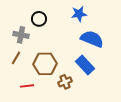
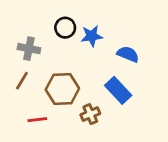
blue star: (79, 14) -> (92, 36), moved
black circle: (39, 19) -> (65, 28), moved
blue semicircle: (92, 39) -> (128, 54), size x0.7

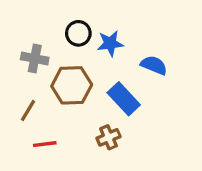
brown line: (22, 81) -> (28, 111), moved
brown hexagon: (62, 89) -> (72, 85), moved
blue rectangle: (118, 90) -> (124, 99), moved

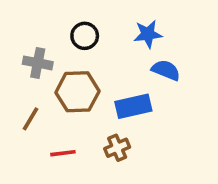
blue star: (110, 43) -> (148, 34), moved
blue rectangle: (124, 99) -> (133, 106), turned -60
red line: (45, 144) -> (63, 153), moved

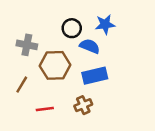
black circle: (85, 36) -> (72, 28), moved
blue semicircle: (166, 70) -> (90, 46), moved

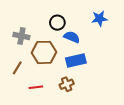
blue star: (105, 24) -> (100, 18), moved

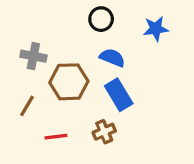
black circle: (57, 23) -> (101, 19), moved
blue rectangle: (76, 61) -> (119, 95), turned 72

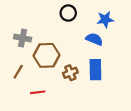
blue semicircle: (112, 58) -> (94, 39), moved
blue rectangle: (119, 95) -> (95, 70), moved, turned 30
brown cross: (104, 132) -> (70, 73), moved

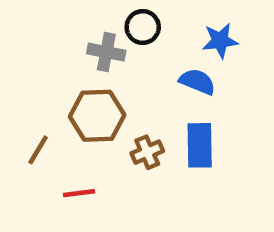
gray cross: (23, 38) -> (106, 52), moved

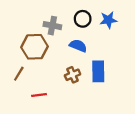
black circle: (143, 27) -> (83, 19), moved
blue semicircle: (197, 82) -> (78, 46), moved
brown hexagon: (97, 116) -> (34, 47), moved

